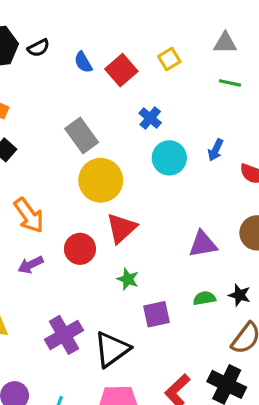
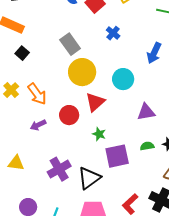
blue arrow: (216, 150) -> (154, 53), size x1.5
cyan circle: (169, 158) -> (123, 79), moved
purple square: (157, 314) -> (117, 156), size x1.4

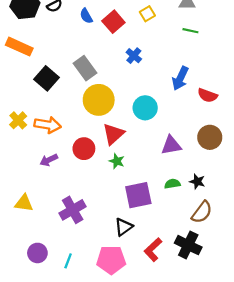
black square: (22, 53) -> (46, 78), moved, size x1.5
orange arrow: (37, 94) -> (48, 125), turned -45
green star: (99, 134) -> (117, 161), moved
black triangle: (89, 178) -> (124, 227), moved, size x0.7

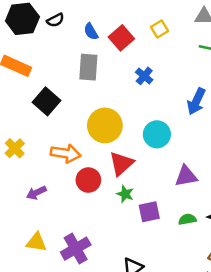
gray rectangle: (85, 68) -> (88, 67), moved, turned 40
orange arrow: (48, 125) -> (66, 153), moved
purple arrow: (49, 160) -> (36, 193), moved
purple square: (138, 195) -> (149, 212), moved, size x0.7
yellow triangle: (24, 203) -> (36, 242), moved

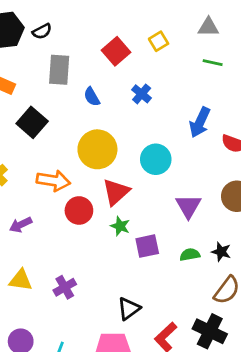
blue semicircle: (91, 32) -> (92, 97), moved
gray rectangle: (88, 67) -> (59, 70), moved
purple triangle: (186, 176) -> (188, 206), turned -50
purple cross: (76, 249) -> (65, 287), size x0.7

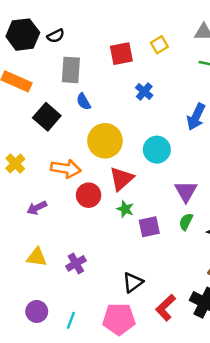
red square: (116, 51) -> (121, 54), turned 30
blue semicircle: (92, 97) -> (84, 102), moved
green semicircle: (190, 255) -> (186, 222), moved, turned -54

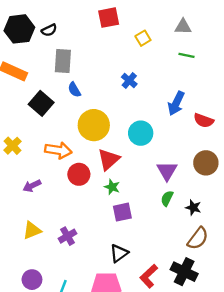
red square: (121, 54) -> (109, 18), moved
purple square: (149, 227) -> (122, 212), moved
yellow triangle: (37, 257) -> (32, 230), turned -30

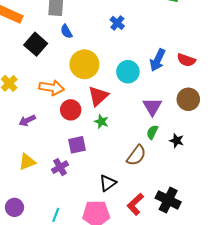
blue arrow: (176, 103) -> (158, 60), moved
purple square: (122, 212) -> (77, 145), moved
brown semicircle: (198, 238) -> (136, 155), moved
purple circle: (32, 280) -> (14, 207), moved

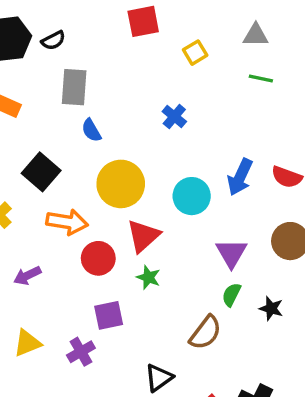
black square: (36, 44) -> (41, 172), moved

